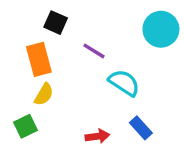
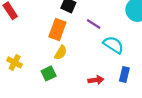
orange rectangle: (39, 59) -> (57, 29), turned 35
blue rectangle: (141, 128) -> (124, 75), turned 56

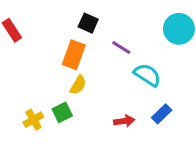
yellow cross: (15, 62) -> (33, 120), moved, turned 32
blue rectangle: (124, 75) -> (162, 114), turned 32

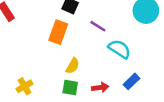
yellow semicircle: (78, 85) -> (73, 66), moved
green square: (62, 112) -> (70, 87), moved, turned 35

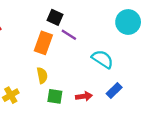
purple line: (98, 26) -> (69, 35), moved
yellow semicircle: (73, 66) -> (42, 75), moved, turned -42

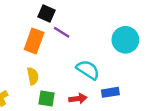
cyan circle: (128, 22) -> (125, 40), moved
cyan semicircle: (103, 59) -> (88, 70), moved
blue rectangle: (114, 90) -> (110, 92), turned 35

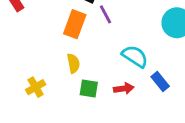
purple line: (62, 32) -> (106, 14), turned 30
blue rectangle: (110, 92) -> (160, 82), turned 60

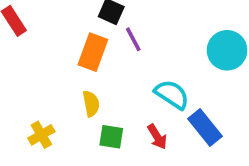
blue rectangle: (160, 82) -> (205, 127), size x1.4
red arrow: (124, 89) -> (157, 137), turned 66

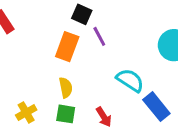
green square: (111, 137) -> (66, 114), moved
red arrow: (157, 137) -> (104, 117), moved

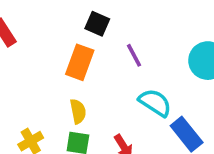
purple line: (99, 36) -> (134, 55), moved

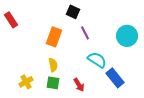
black square: (97, 24) -> (73, 12), moved

